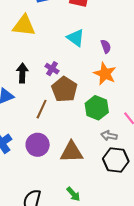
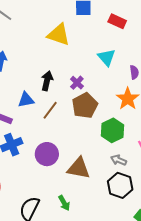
brown line: (42, 109) -> (50, 110), moved
green arrow: (73, 194) -> (64, 203), moved

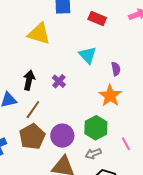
brown pentagon: (85, 106) -> (32, 137), moved
purple circle: (47, 154) -> (62, 136), moved
gray arrow: (119, 160) -> (93, 154), moved, turned -42

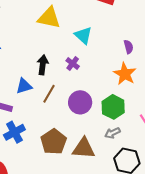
cyan triangle: (88, 55) -> (83, 35), moved
purple circle: (62, 136) -> (80, 102), moved
brown pentagon: (32, 137) -> (54, 142), moved

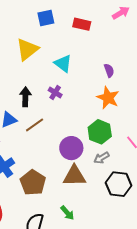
yellow triangle: (49, 18) -> (27, 49), turned -45
brown line: (49, 94) -> (35, 125), turned 30
purple circle: (80, 102) -> (71, 148), moved
brown pentagon: (54, 142) -> (33, 182), moved

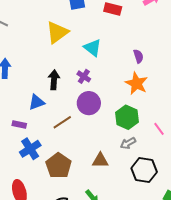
brown line: (35, 125) -> (62, 122), moved
purple circle: (71, 148) -> (89, 103), moved
brown triangle: (74, 176) -> (100, 160), size x0.7

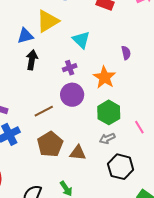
purple cross: (84, 76) -> (70, 68), turned 32
black arrow: (54, 80) -> (32, 60), moved
orange star: (136, 83) -> (104, 77), moved
blue triangle: (37, 102) -> (25, 36), moved
brown pentagon: (59, 166) -> (50, 144), moved

